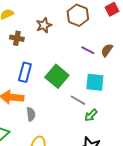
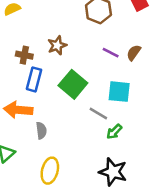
brown star: (44, 25) -> (57, 45), moved
brown cross: (17, 38) -> (24, 55), moved

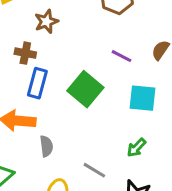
brown star: (57, 45) -> (46, 22), moved
purple line: (111, 53) -> (121, 56), moved
gray line: (98, 113) -> (94, 170), moved

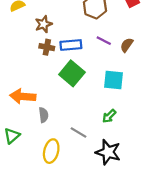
brown cross: (25, 53) -> (47, 47), moved
purple line: (121, 56) -> (104, 41), moved
blue rectangle: (37, 83) -> (71, 45), moved, turned 70

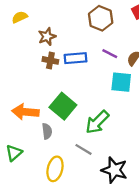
green square: (72, 73) -> (63, 106), moved
cyan square: (114, 80) -> (121, 82), moved
green arrow: (109, 116) -> (97, 122), moved, size x1.6

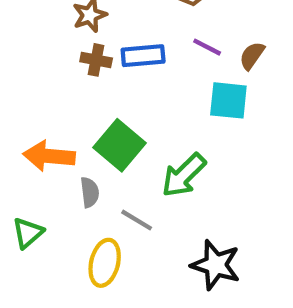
gray line: (84, 149) -> (137, 220), moved

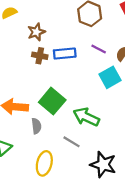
cyan square: (228, 100) -> (110, 77), turned -35
green arrow: (184, 175) -> (86, 117), turned 70
gray line: (137, 220) -> (71, 142), moved

